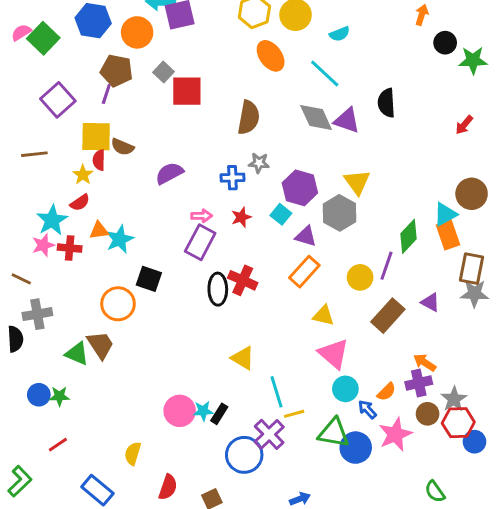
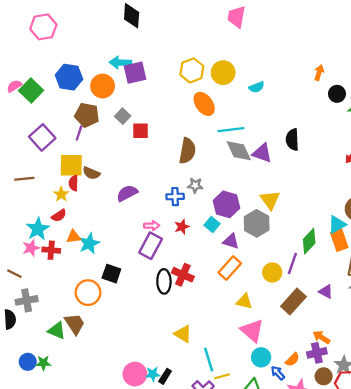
cyan line: (325, 73) -> (231, 130), moved, turned -50
red square: (187, 91) -> (140, 131), size x0.7

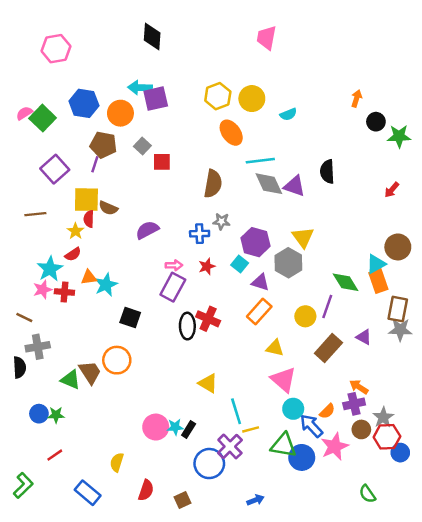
green diamond: (309, 241) -> (346, 282), turned -75
orange circle: (88, 293) -> (117, 360), moved
blue arrow: (278, 373) -> (311, 426), size x1.5

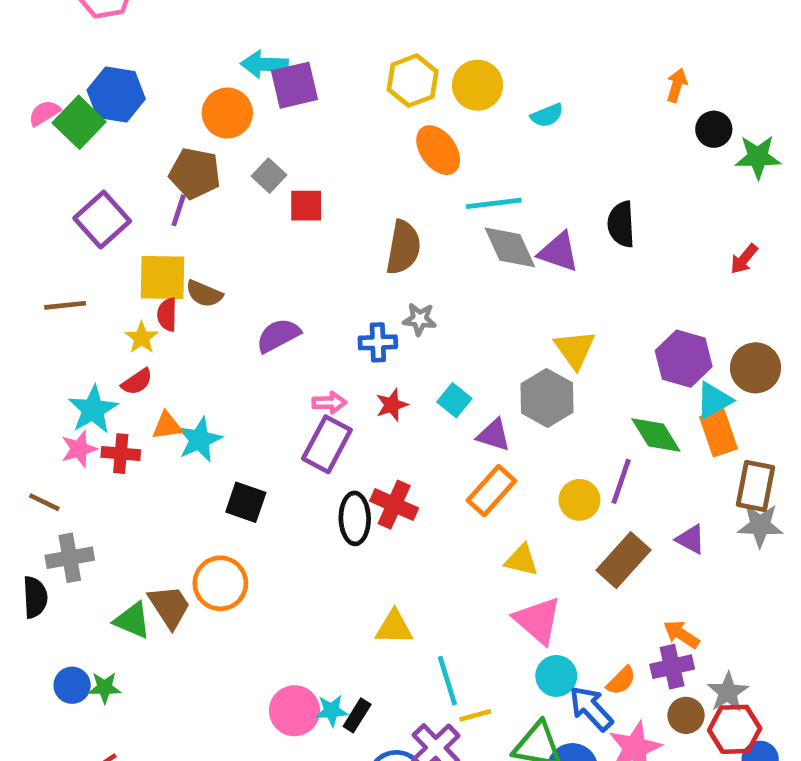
blue hexagon: (84, 103) -> (116, 94), moved
purple hexagon: (255, 242) -> (684, 359), moved
yellow triangle: (208, 383) -> (394, 627), turned -30

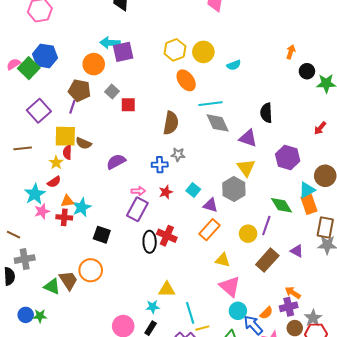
purple triangle: (559, 252) -> (248, 138), moved
purple hexagon: (684, 359) -> (288, 158), moved
pink star: (79, 449) -> (42, 211), moved
red cross: (121, 454) -> (64, 217), moved
cyan star: (332, 711) -> (153, 307), moved

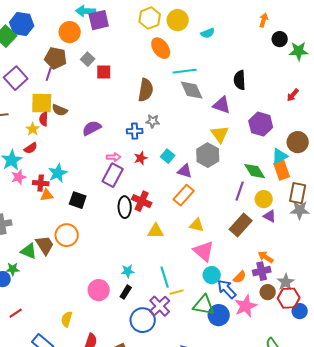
orange triangle: (67, 201) -> (47, 195), moved
yellow circle: (248, 234) -> (264, 199), moved
yellow triangle: (167, 290) -> (156, 231), moved
green star: (40, 316) -> (13, 269), moved

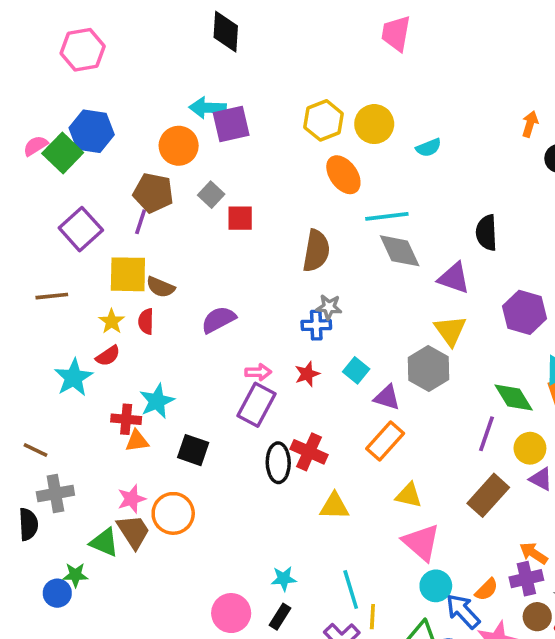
red semicircle: (44, 119) -> (146, 321), moved
blue cross: (135, 131) -> (316, 325), moved
pink star: (19, 177) -> (132, 499), moved
yellow line: (177, 292) -> (372, 617), turned -72

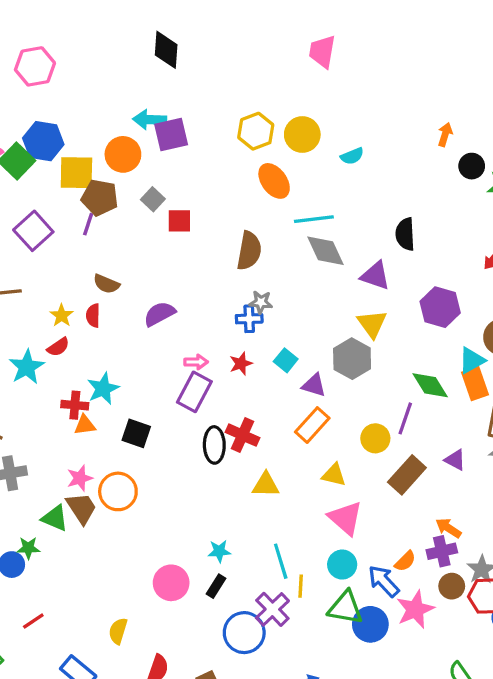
yellow square: (128, 274) -> (76, 173), moved
yellow circle: (530, 448) -> (375, 438), moved
cyan circle: (436, 586) -> (342, 565), moved

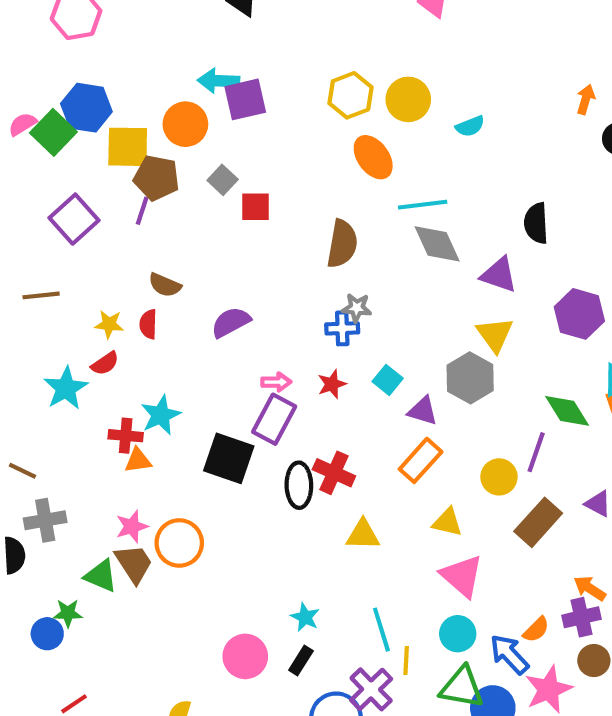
yellow star: (62, 315) -> (109, 324), turned -30
black square: (136, 433) -> (229, 458), moved, size x1.4
cyan star: (219, 551) -> (305, 617), turned 30

